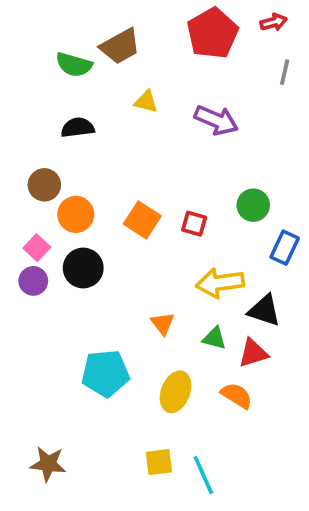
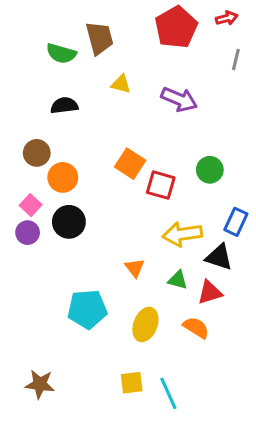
brown trapezoid: (120, 46) -> (100, 38), turned -76
orange square: (142, 220) -> (130, 164), moved
red square: (194, 224) -> (161, 185), size x1.4
blue rectangle: (285, 248) -> (236, 222), moved

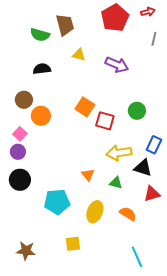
black circle: (69, 222) -> (20, 180), moved
red triangle: (210, 292) -> (152, 194), moved
yellow square: (132, 383) -> (73, 244), moved
cyan line: (168, 393) -> (137, 257), moved

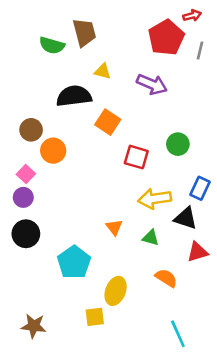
red pentagon: (115, 18) -> (166, 38), moved
black semicircle: (42, 69) -> (74, 96), moved, size x1.5
orange square: (85, 107) -> (108, 122), moved
cyan pentagon: (57, 202) -> (74, 262), turned -30
yellow ellipse: (95, 212) -> (116, 291), moved

